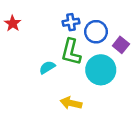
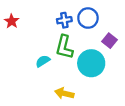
blue circle: (96, 32) -> (88, 18), moved

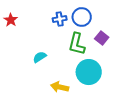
green L-shape: (64, 47) -> (77, 44), moved
cyan circle: (91, 63) -> (89, 72), moved

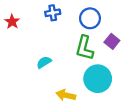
blue cross: (60, 19) -> (53, 13), moved

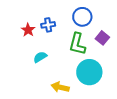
blue cross: (53, 13) -> (48, 25), moved
red star: (12, 22) -> (28, 30), moved

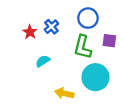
blue cross: (48, 25) -> (51, 27), turned -32
purple square: (102, 38) -> (109, 41), turned -32

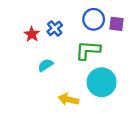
purple square: (109, 41) -> (116, 24), moved
green L-shape: (83, 47) -> (88, 50), turned 80

